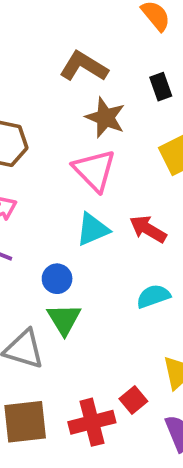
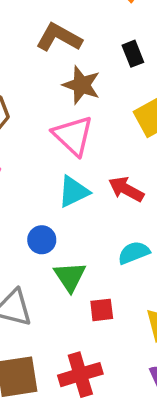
green triangle: (64, 319) -> (70, 277), moved
red square: (133, 400) -> (102, 310), moved, turned 35

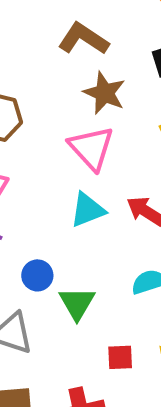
blue circle: (42, 240) -> (37, 275), moved
red square: (102, 310) -> (120, 357), moved

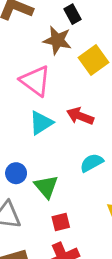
brown star: (104, 93) -> (57, 40), moved
red square: (120, 357) -> (61, 222), moved

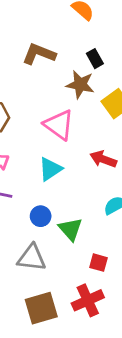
cyan triangle: (41, 123) -> (50, 169), moved
red square: (61, 222) -> (99, 263), moved, turned 30

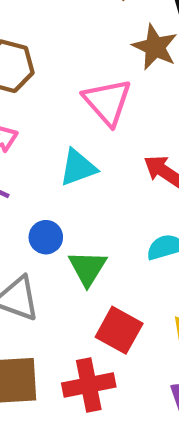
red square: (99, 263) -> (119, 330), size x1.5

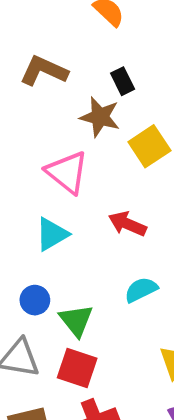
red square: (119, 330) -> (77, 368), moved

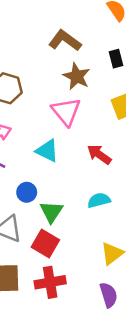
brown star: (100, 117) -> (77, 76), moved
cyan triangle: (52, 234) -> (47, 151), turned 45

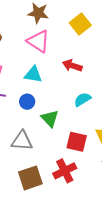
blue circle: (27, 192) -> (27, 102), moved
red square: (45, 244) -> (77, 142), moved

